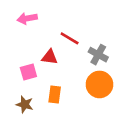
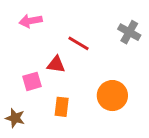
gray cross: (98, 55) -> (129, 32), moved
brown star: (25, 104) -> (15, 118), moved

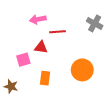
pink arrow: (31, 21) -> (38, 19), moved
red line: (79, 43) -> (57, 32), turned -35

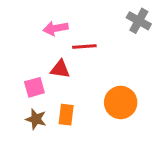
gray cross: (95, 23) -> (139, 21), moved
brown star: (11, 86) -> (36, 119), moved

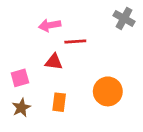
pink square: (34, 87) -> (20, 78), moved
brown star: (36, 119) -> (21, 108), moved, turned 30

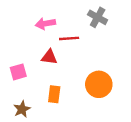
gray cross: (124, 18) -> (98, 17), moved
brown star: (21, 108) -> (22, 109), moved

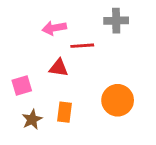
gray cross: (98, 17) -> (116, 21), turned -30
brown star: (22, 109) -> (32, 119), moved

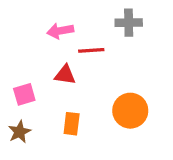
brown star: (32, 119) -> (19, 132), moved

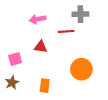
red line: (91, 50) -> (66, 31), moved
orange rectangle: (72, 124) -> (45, 86), moved

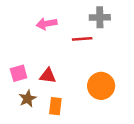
red triangle: (41, 47) -> (48, 76), moved
brown star: (12, 82) -> (27, 99), moved

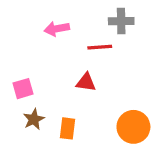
red triangle: (48, 76) -> (86, 82), moved
orange circle: (101, 86) -> (133, 127), moved

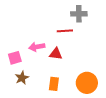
pink arrow: (57, 29) -> (37, 47), moved
orange rectangle: (67, 128) -> (54, 84), moved

